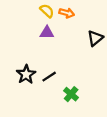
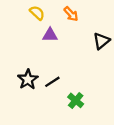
yellow semicircle: (47, 11) -> (37, 13), moved
orange arrow: (67, 13) -> (71, 14), turned 32

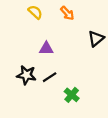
purple triangle: (50, 35) -> (46, 49), moved
black star: (28, 79) -> (26, 75), turned -30

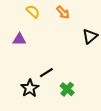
purple triangle: (46, 49) -> (19, 39), moved
black star: (26, 75) -> (30, 88), moved, turned 30

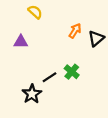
orange arrow: (63, 12) -> (75, 31), moved, turned -104
green cross: (67, 89) -> (72, 72), moved

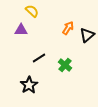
purple triangle: (21, 42) -> (21, 30), moved
black line: (50, 77) -> (39, 58), moved

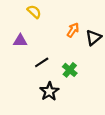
purple triangle: (21, 30) -> (20, 41), moved
black star: (29, 85) -> (49, 91), moved

